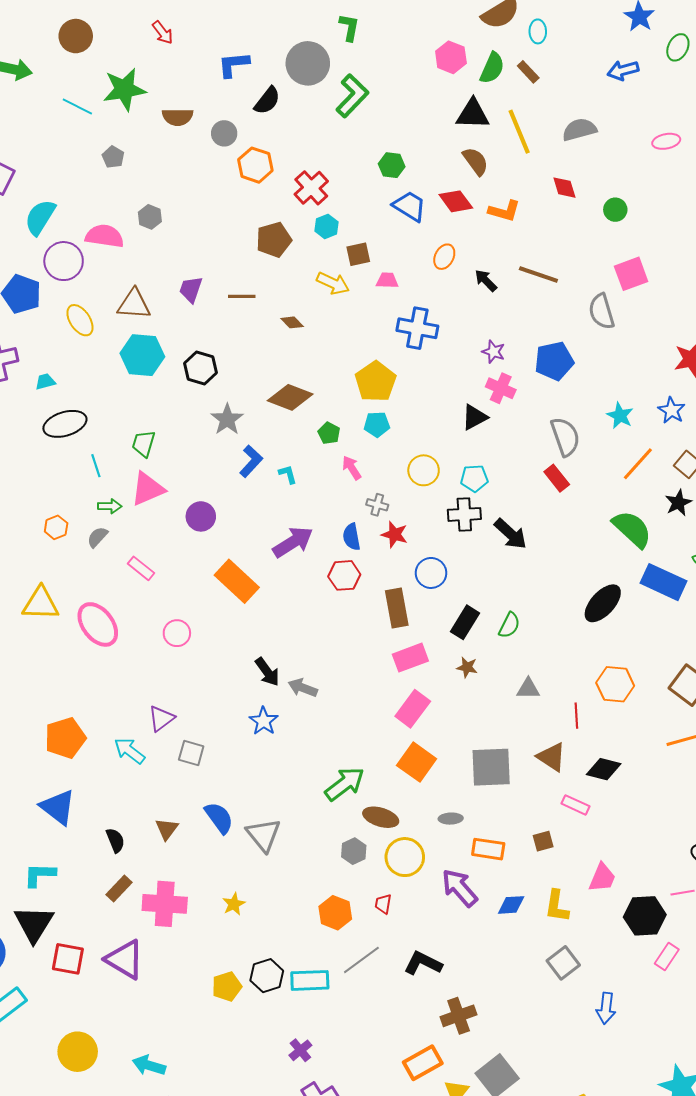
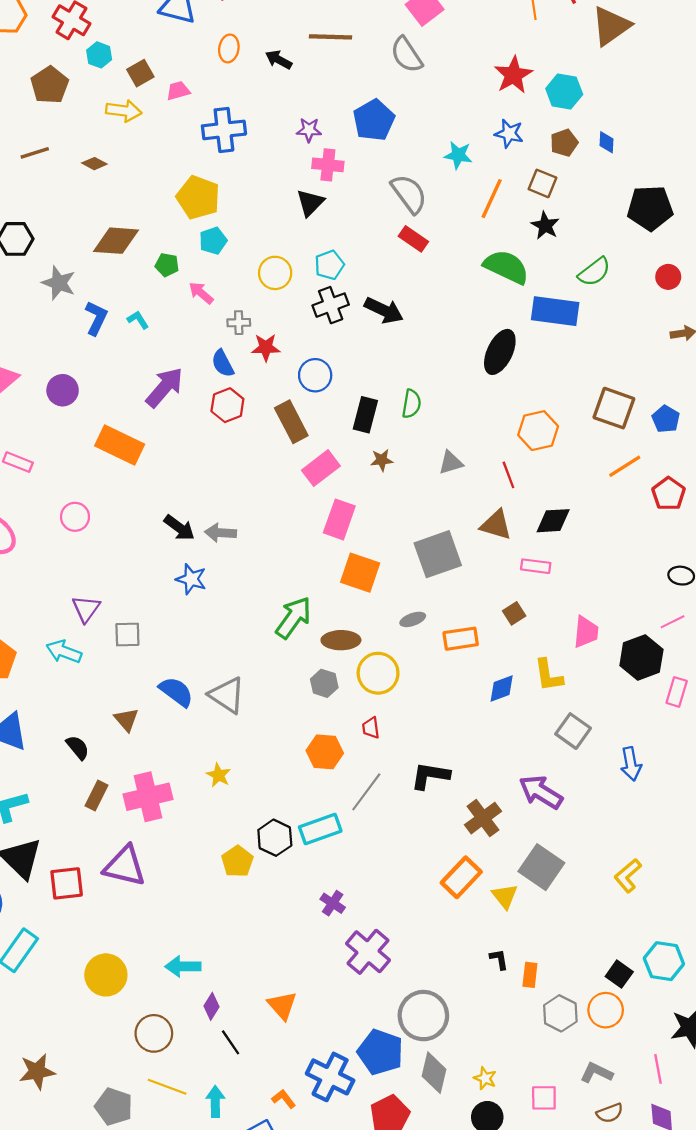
purple arrow: (460, 888) -> (541, 792), moved

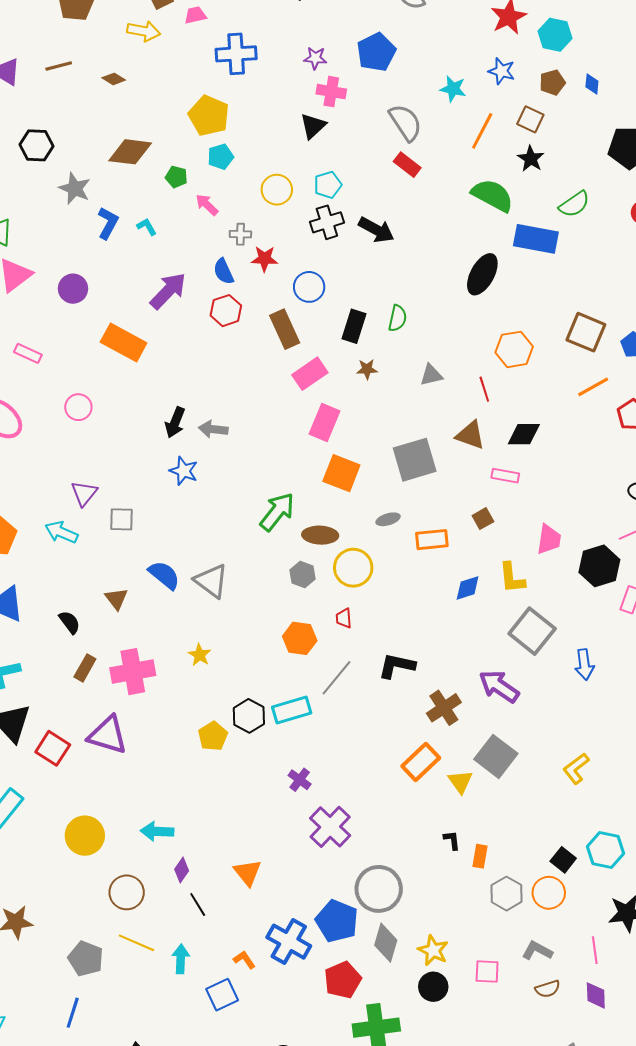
black arrow: (179, 528) -> (175, 422), turned 72
gray square: (573, 731) -> (532, 631), size x1.4
red square: (67, 883) -> (53, 748), turned 36
yellow star: (485, 1078) -> (433, 950), size x1.4

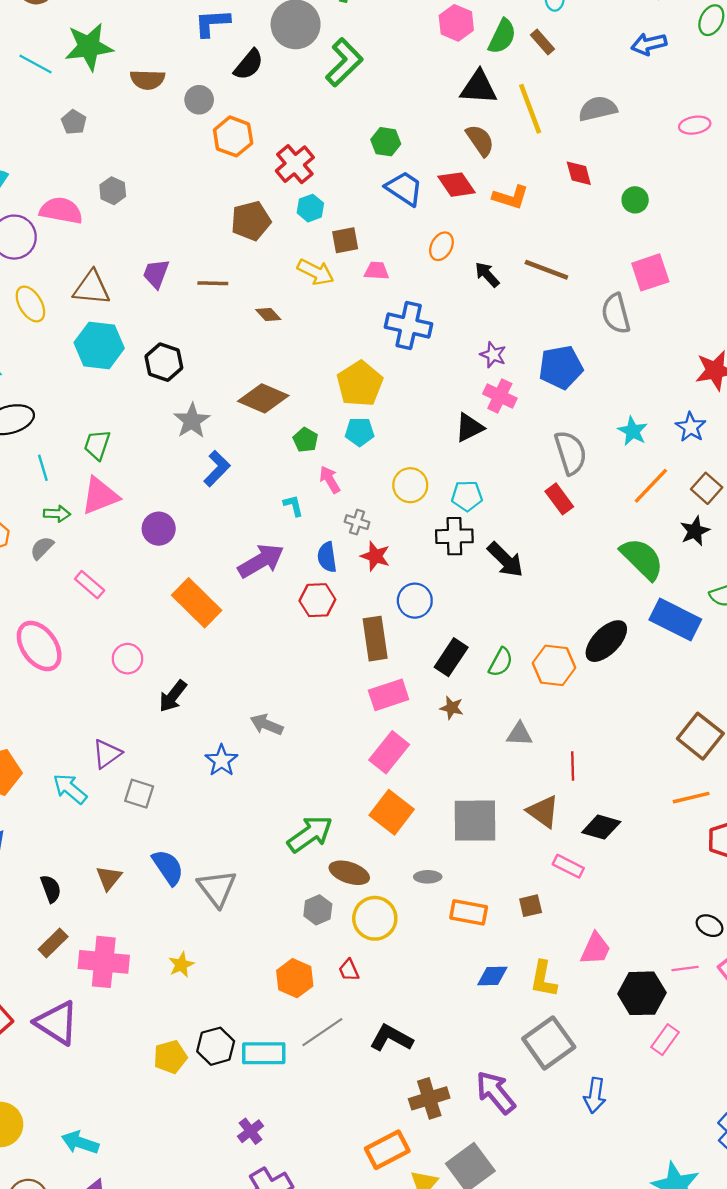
cyan L-shape: (147, 227) -> (293, 506), moved
orange hexagon: (514, 349) -> (554, 665), moved
black arrow: (175, 422) -> (173, 696), moved
red trapezoid: (344, 618) -> (349, 970), turned -35

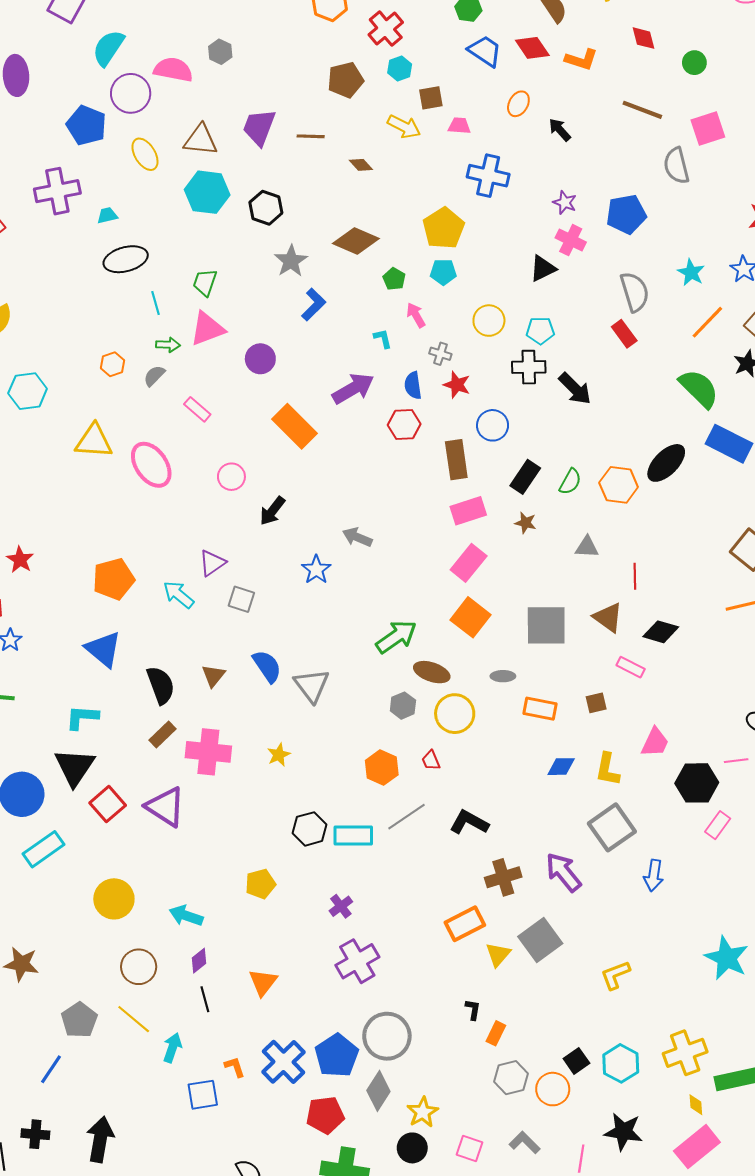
brown line: (546, 270) -> (642, 110), moved
purple trapezoid: (156, 274) -> (259, 127), size x1.4
black semicircle: (51, 889) -> (161, 685), size x1.5
yellow pentagon: (170, 1057) -> (260, 884), moved

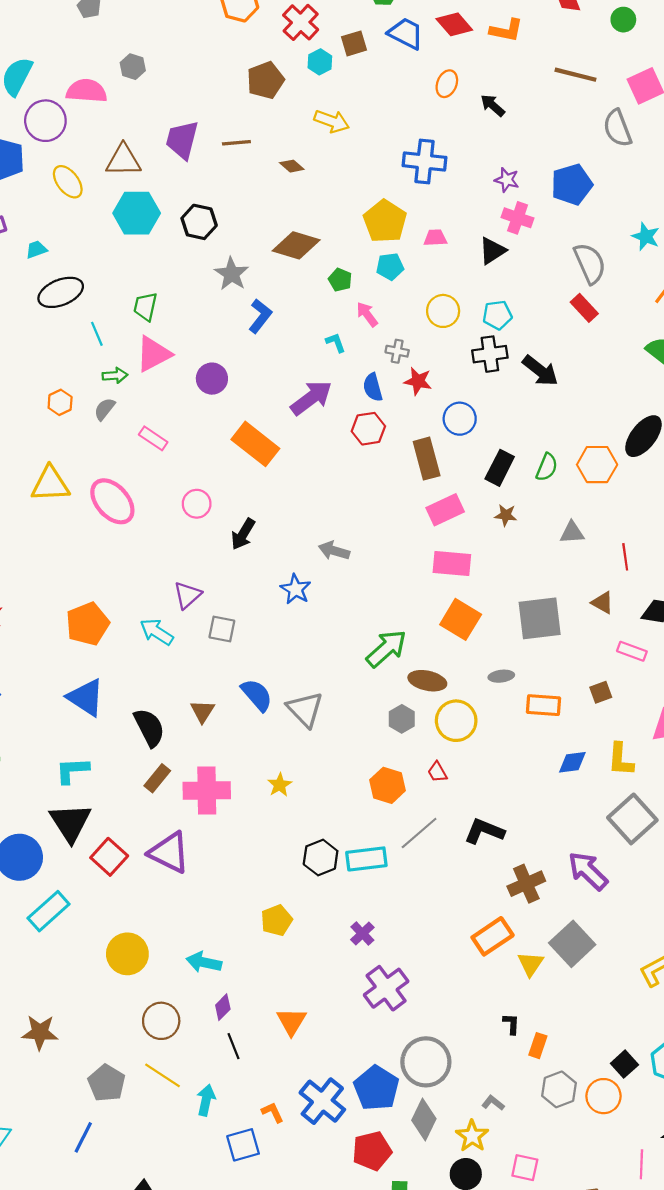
brown square: (431, 98) -> (354, 43), moved
pink trapezoid: (459, 126) -> (435, 238), moved
pink rectangle: (469, 563) -> (452, 563), turned 63
brown triangle: (608, 617) -> (602, 603), size x0.7
gray L-shape: (525, 1143) -> (493, 1103), moved, size x0.7

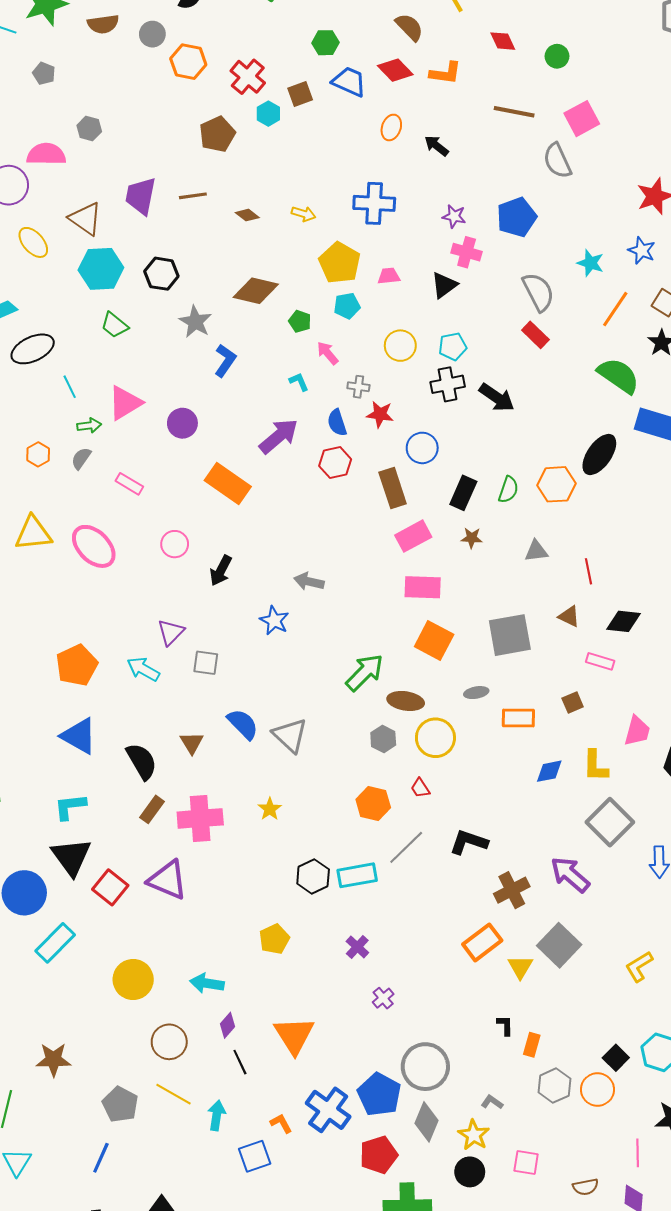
yellow arrow: (332, 121) -> (304, 214), moved, size x0.7
brown triangle: (123, 160) -> (85, 219), turned 39
green trapezoid: (145, 307) -> (114, 325), moved, turned -60
purple cross: (386, 988) -> (383, 998), size x0.5
orange triangle: (291, 1021) -> (294, 1035), size x1.4

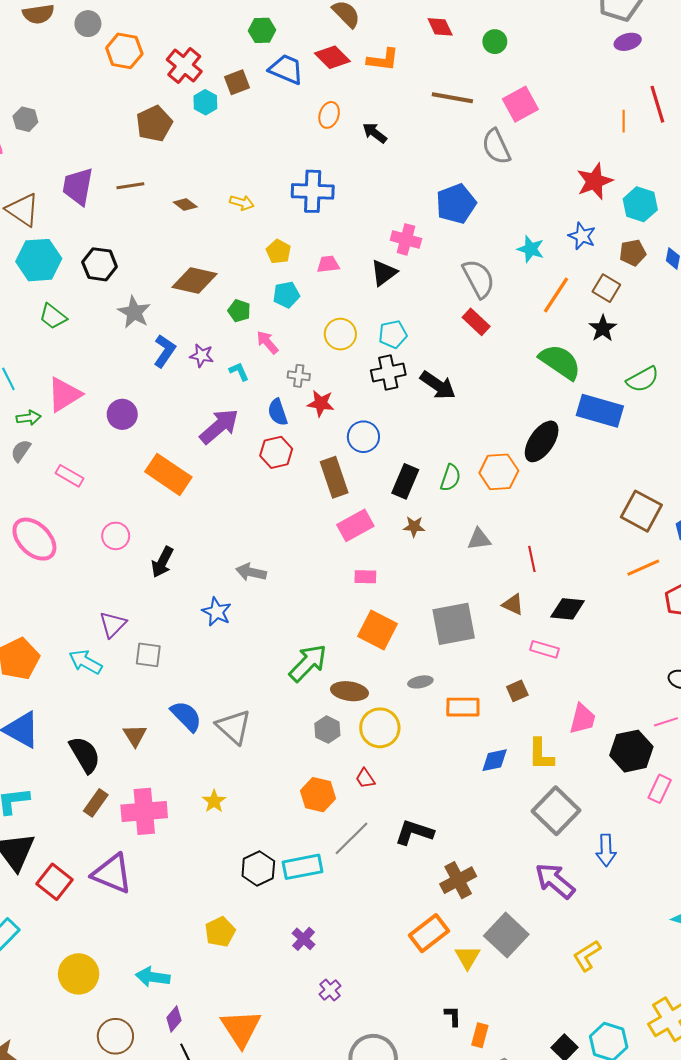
purple star: (454, 216) -> (202, 356), moved
yellow pentagon: (340, 263) -> (278, 252), size x0.6
pink rectangle: (423, 587) -> (365, 577), size x0.6
purple arrow: (570, 875) -> (555, 881), moved

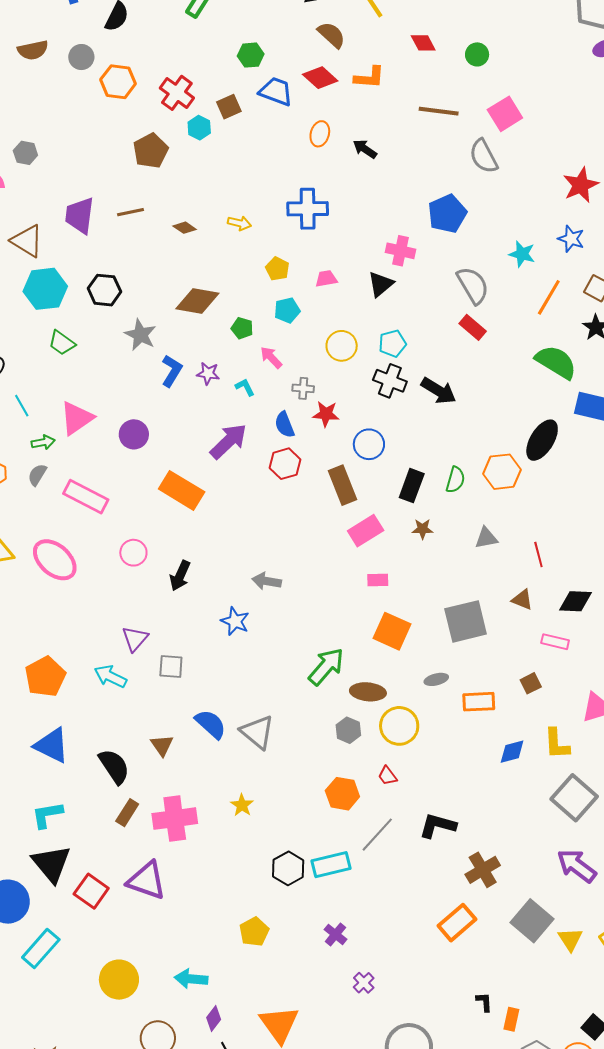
black cross: (388, 373) -> (390, 381), turned 36
pink rectangle: (70, 476) -> (86, 497), size x1.6
yellow triangle: (467, 957) -> (570, 939), moved

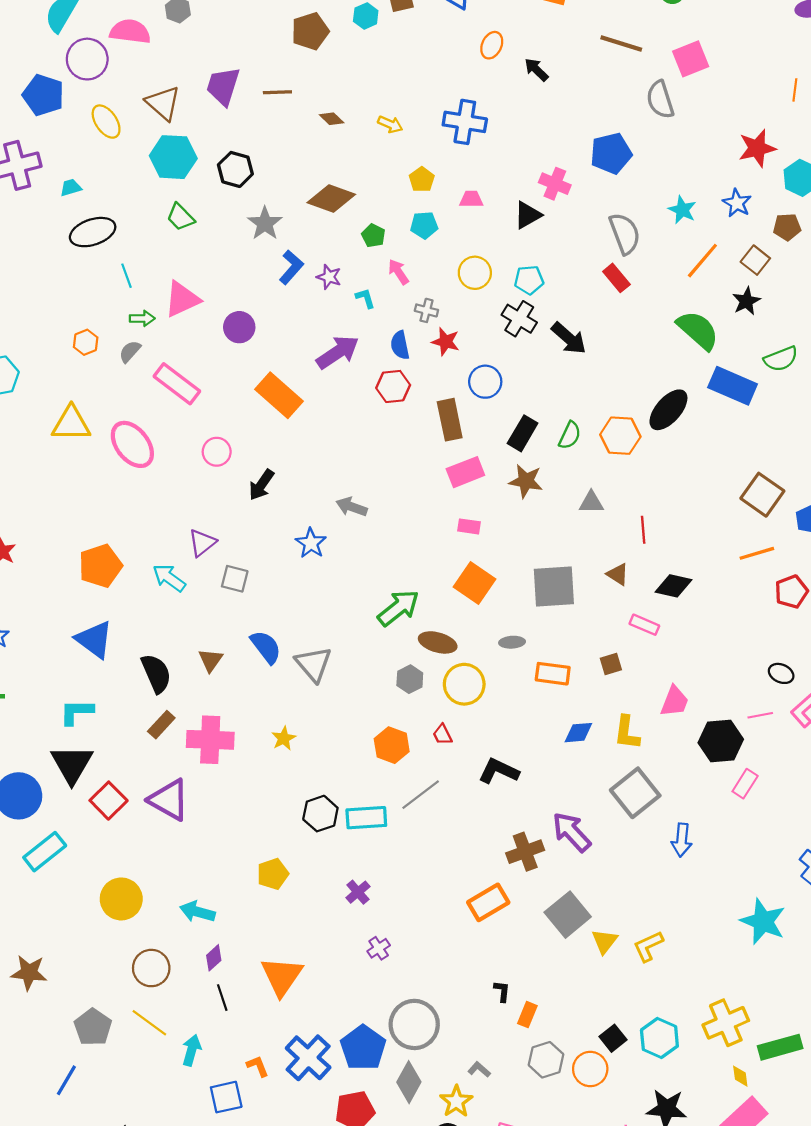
brown star: (423, 529) -> (526, 481), size x1.5
black L-shape: (438, 826) -> (499, 771), moved
purple arrow: (577, 866) -> (572, 832), moved

